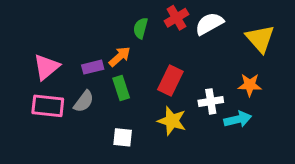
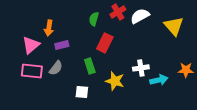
orange arrow: (120, 57) -> (49, 28), moved, turned 140
red rectangle: (170, 80) -> (105, 43), moved
orange star: (250, 85) -> (186, 70), moved
green rectangle: (121, 88) -> (90, 66), moved

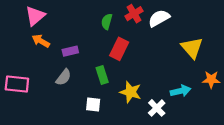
yellow triangle: (174, 26) -> (192, 48), moved
orange arrow: (49, 28) -> (41, 41), moved, turned 112
pink triangle: (31, 45) -> (35, 16), moved
white cross: (141, 68) -> (157, 108), moved, turned -35
pink rectangle: (32, 71) -> (17, 84), moved

